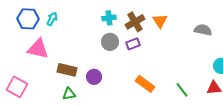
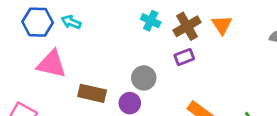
cyan cross: (109, 18) -> (151, 21), turned 32
cyan arrow: (52, 19) -> (71, 22), turned -96
gray circle: (110, 42) -> (144, 78), moved

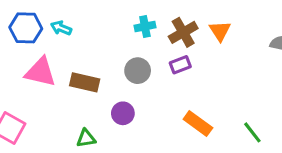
cyan cross: (151, 21) -> (145, 26), turned -36
gray circle: (144, 78) -> (138, 71), moved
brown rectangle: (92, 93) -> (85, 82), moved

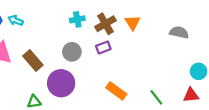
brown rectangle: (85, 82) -> (33, 60), turned 36
purple circle: (123, 113) -> (61, 83), size x1.6

